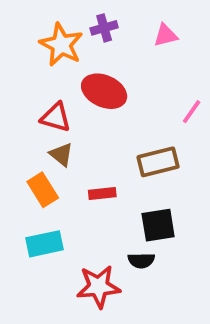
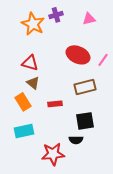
red ellipse: (104, 91) -> (78, 55), moved

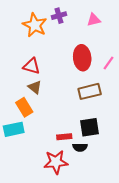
red ellipse: (78, 55) -> (82, 58), turned 60
red rectangle: (55, 104) -> (64, 137), moved
cyan rectangle: (24, 131) -> (14, 129), moved

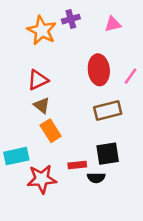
red triangle: (32, 66) -> (38, 80), turned -42
orange rectangle: (24, 107) -> (51, 131), moved
red star: (56, 162) -> (42, 179), moved

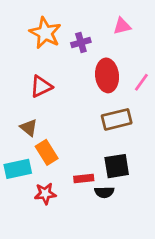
purple cross: (71, 19) -> (81, 43), moved
brown triangle: (42, 105) -> (29, 128), moved
orange rectangle: (51, 131) -> (47, 152), moved
red star: (42, 179) -> (45, 194), size x0.7

